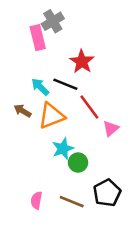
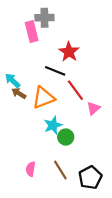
gray cross: (53, 21) -> (44, 18), turned 30
cyan arrow: (40, 87) -> (12, 81), moved
black pentagon: (107, 193) -> (90, 177), moved
brown line: (72, 202) -> (60, 170), turned 36

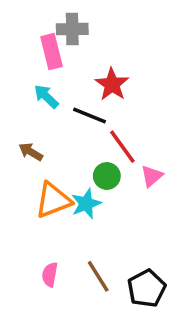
cyan arrow: (12, 81) -> (46, 96), moved
orange triangle: (43, 98) -> (53, 200), moved
green circle: (66, 137) -> (107, 176), moved

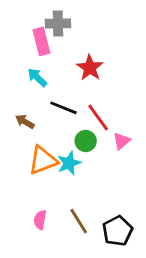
black line: (90, 116) -> (64, 108), moved

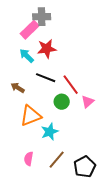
pink rectangle: (41, 41) -> (30, 30), turned 60
red star: (90, 68) -> (47, 49), moved, turned 30
cyan star: (69, 163) -> (50, 132), moved
brown line: (79, 221) -> (57, 160), turned 72

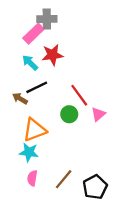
black line: (46, 78) -> (37, 87), moved, turned -48
cyan star: (50, 132) -> (29, 152), moved, turned 30

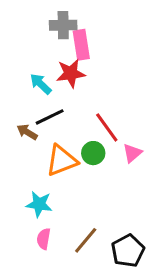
pink rectangle: (33, 34) -> (81, 45), moved, turned -55
orange triangle: (35, 130) -> (62, 161), moved

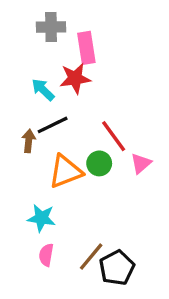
gray cross: (63, 25) -> (51, 27), moved
brown arrow: (27, 132) -> (29, 141), turned 65
black pentagon: (128, 251) -> (117, 268), moved

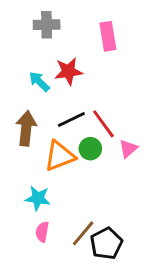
pink rectangle: (86, 48) -> (108, 36), moved
black line: (53, 125) -> (71, 119), moved
brown arrow: (29, 141) -> (26, 128), size x1.6

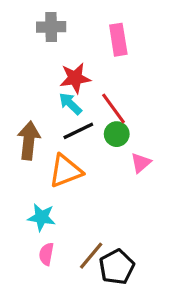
cyan arrow: (39, 82) -> (70, 104), moved
red line: (103, 124) -> (114, 108), moved
green circle: (90, 149) -> (117, 134), moved

